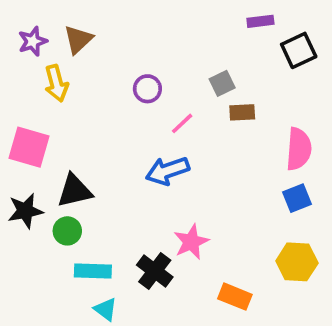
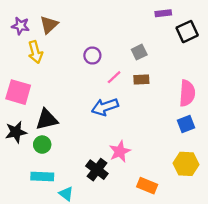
purple star: (33, 41) -> (20, 26), turned 30
brown rectangle: (242, 112) -> (141, 79), moved
cyan rectangle: (93, 271) -> (42, 176), moved

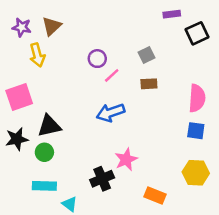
pink line: (114, 77) -> (112, 75), moved
pink square: (18, 92) -> (19, 97), turned -35
blue square: (186, 124) -> (196, 131), turned 30
black cross: (97, 170) -> (102, 179), turned 30

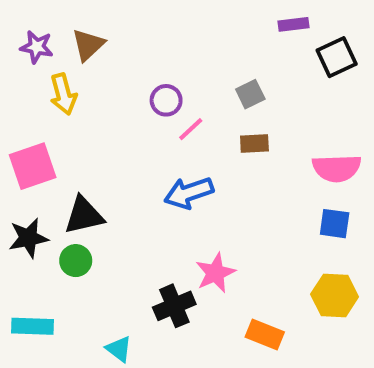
pink semicircle: (197, 98) -> (337, 168), turned 84
cyan rectangle: (44, 186) -> (33, 326), moved

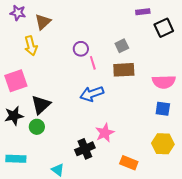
purple star: (37, 47) -> (18, 13), moved
pink line: (191, 129) -> (93, 63), turned -64
brown rectangle: (254, 143) -> (124, 70), size x1.5
black triangle: (84, 215) -> (41, 105), turned -30

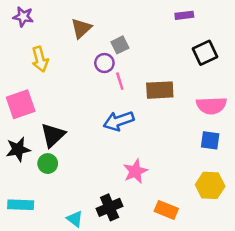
brown triangle: (43, 22) -> (81, 28), moved
black square: (164, 28) -> (205, 53), moved
gray square: (122, 46) -> (120, 45), moved
black cross: (85, 149) -> (110, 207), moved

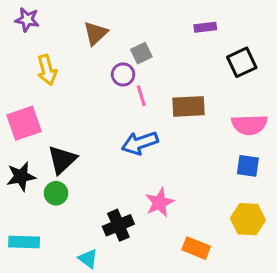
purple rectangle: (184, 15) -> (205, 27), moved
black cross: (110, 207) -> (118, 225), moved

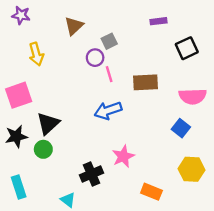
blue square: (248, 166) -> (181, 128), moved, turned 30
cyan rectangle: (24, 242) -> (19, 187), turned 70

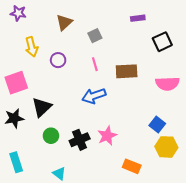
purple circle: (95, 58) -> (58, 60), moved
blue square: (181, 128) -> (157, 124), moved
green circle: (43, 149) -> (51, 136), moved
black cross: (92, 174) -> (80, 140), moved

